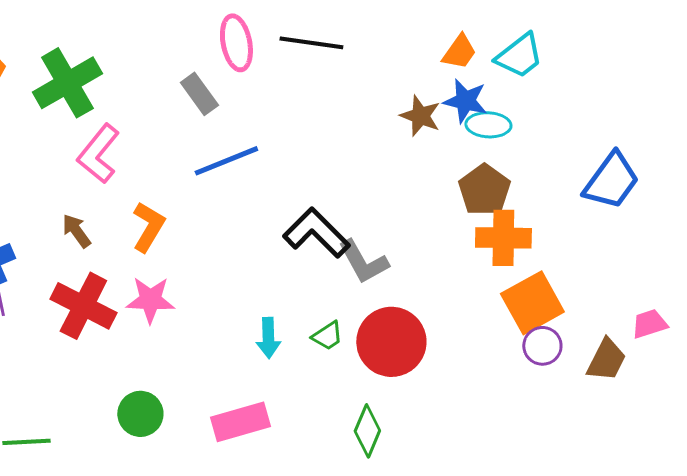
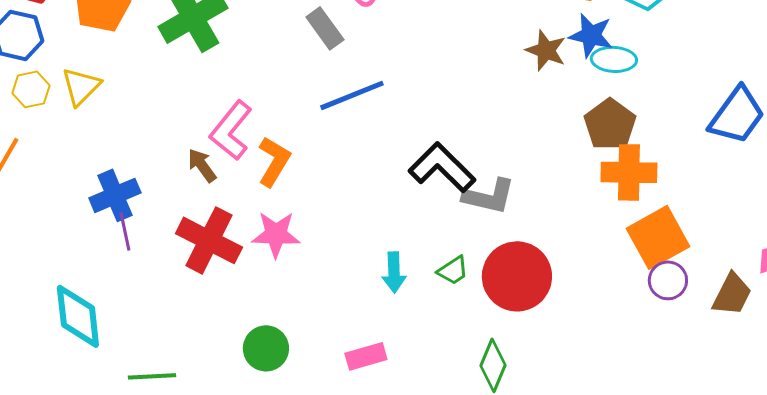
pink L-shape: (98, 154) -> (231, 130), moved
gray L-shape: (363, 262) -> (489, 196), turned -48
pink rectangle: (240, 422) -> (366, 356), size x0.7

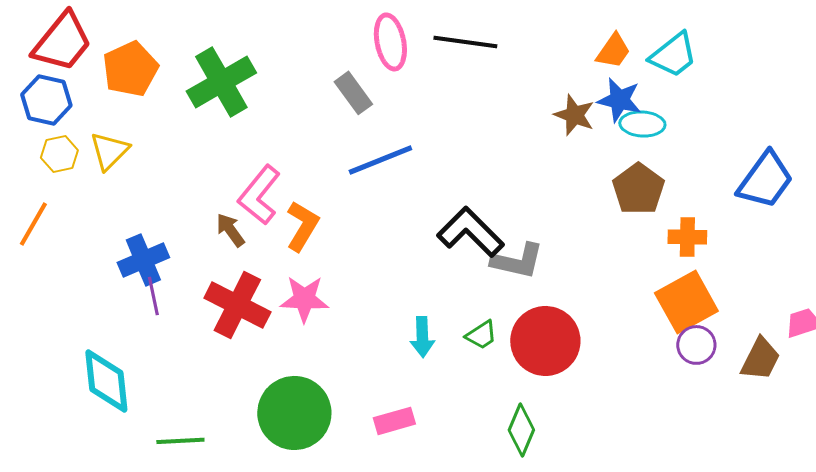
orange cross: (629, 172) -> (687, 237), moved, size x0.7
green circle: (266, 348) -> (294, 413), size x1.6

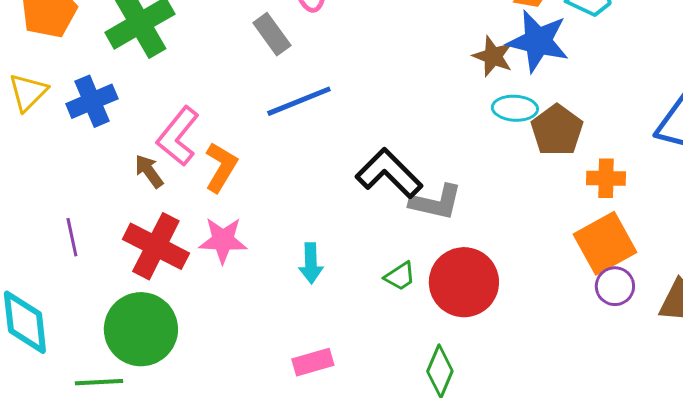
blue star: (619, 100) -> (538, 41), size x1.4
cyan ellipse: (642, 124) -> (515, 108), moved
blue cross: (143, 260) -> (92, 101), moved
cyan arrow: (422, 337) -> (311, 263), moved
green circle: (294, 413) -> (141, 329), moved

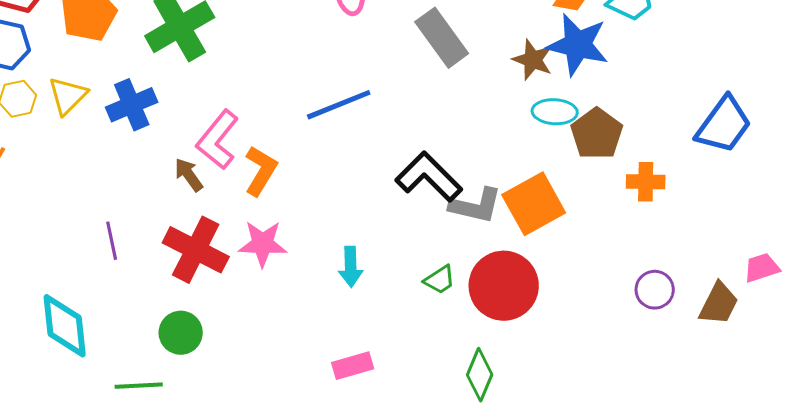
gray rectangle: (272, 34) -> (442, 38), moved, size x1.4
orange square: (605, 243) -> (534, 204), moved
green circle: (141, 329) -> (181, 333), size x0.6

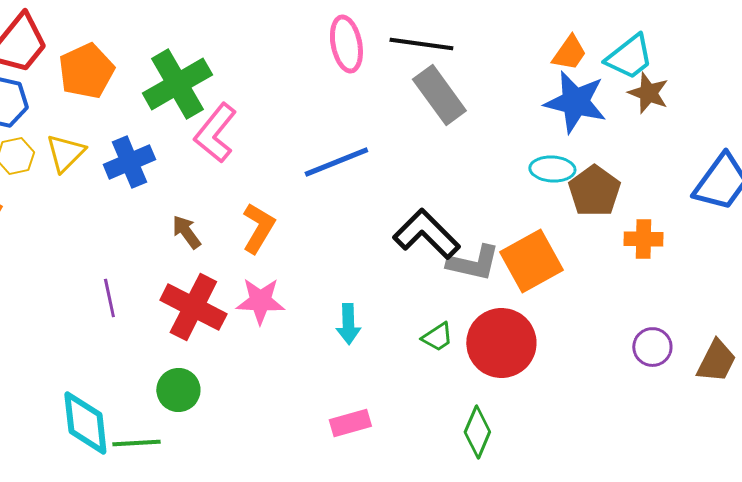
brown star: (533, 60) -> (648, 93), moved
pink L-shape: (218, 140) -> (215, 133), moved
cyan diamond: (65, 326) -> (85, 423), moved

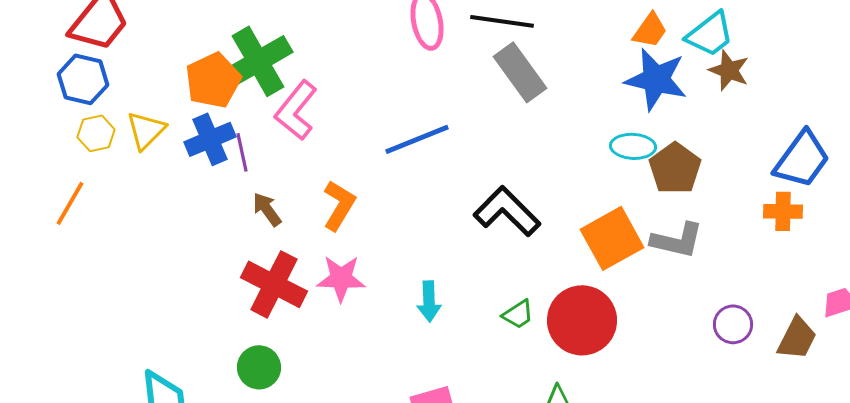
orange pentagon: (86, 71) -> (213, 80), moved
orange cross: (643, 239) -> (783, 211), moved
gray L-shape: (473, 263) -> (677, 240), moved
purple line: (109, 298) -> (242, 152), moved

